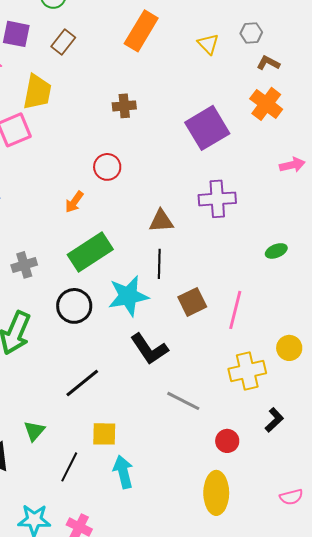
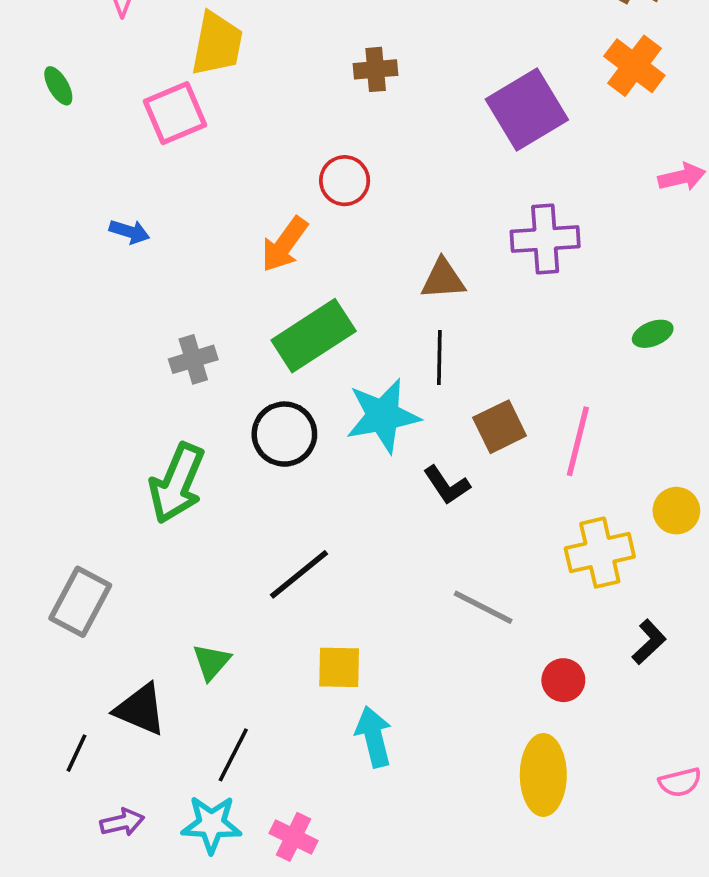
orange arrow: (74, 202) -> (284, 244), size x1.4
black L-shape: (149, 349) -> (447, 485), moved, size x0.7
black line: (69, 467) -> (233, 755), moved

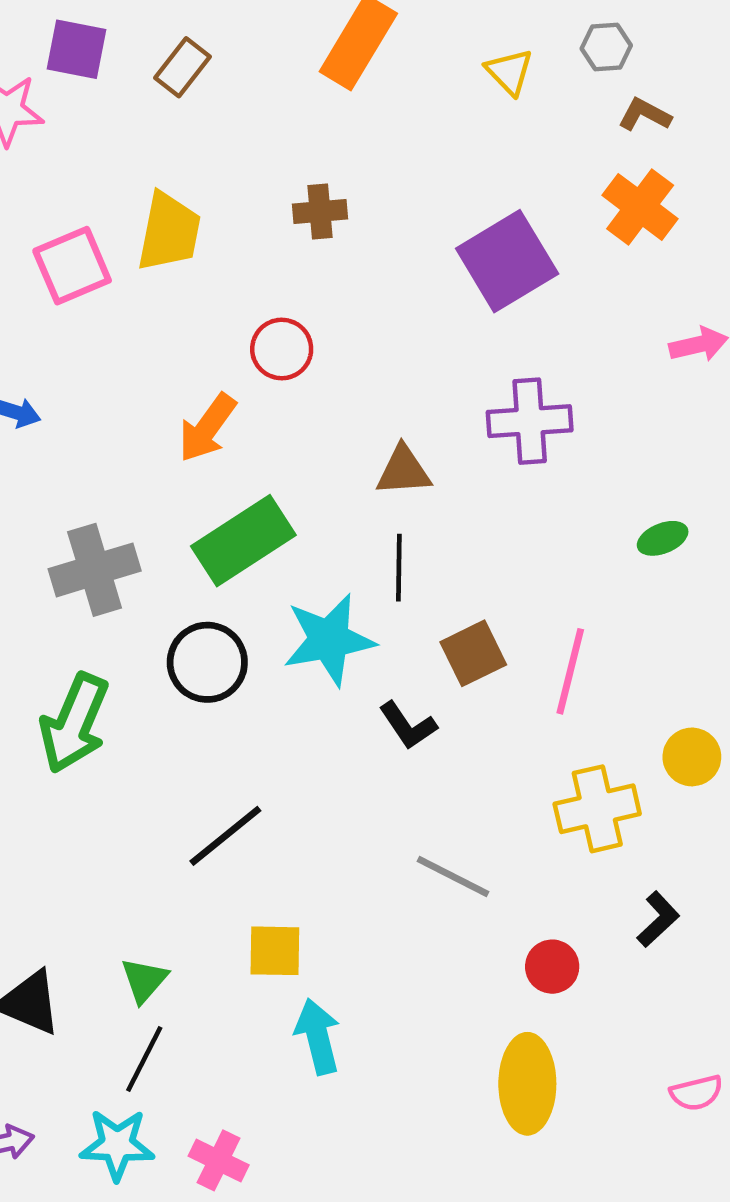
yellow trapezoid: (217, 44) -> (169, 232), moved
gray cross: (193, 359) -> (95, 570), size x1.5
green triangle: (211, 662) -> (144, 980), moved

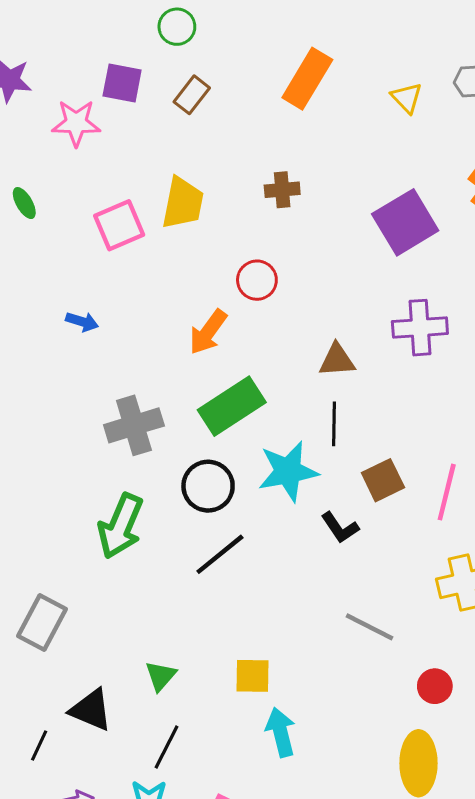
black line: (225, 836) -> (220, 554), moved
green triangle: (144, 980) -> (161, 676), moved

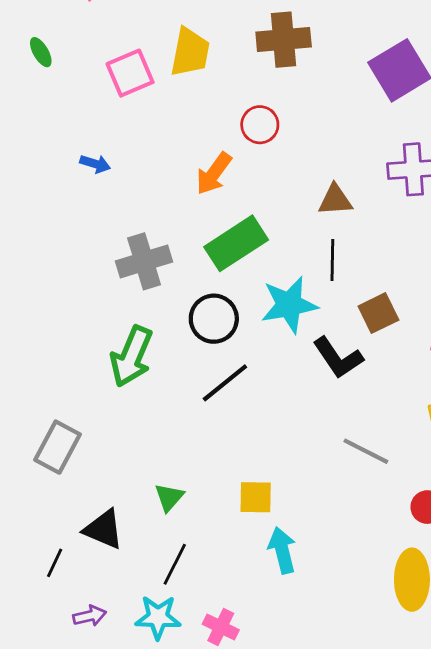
brown cross: (282, 190) -> (284, 40), size x1.6
black L-shape: (340, 528) -> (338, 358), size x1.4

